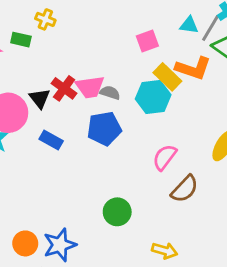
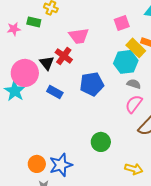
pink trapezoid: (90, 87) -> (79, 36), moved
gray semicircle: (110, 93) -> (134, 84), moved

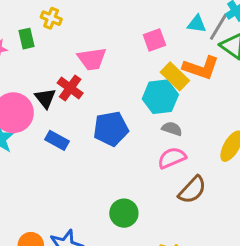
green rectangle: (34, 22) -> (26, 39), turned 64
pink semicircle: (134, 104) -> (172, 158), turned 30

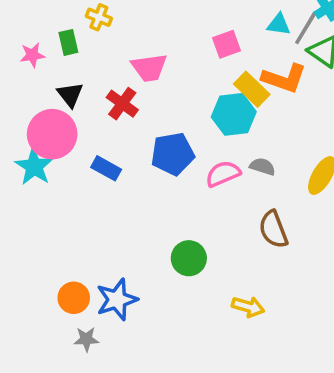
black triangle: (45, 98) -> (70, 95), moved
gray semicircle: (172, 129) -> (263, 167), moved
pink semicircle: (172, 158) -> (223, 174), moved
brown semicircle: (192, 190) -> (273, 229), turned 116

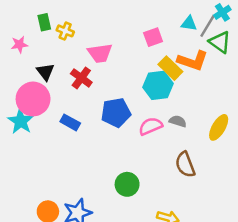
yellow cross: (99, 17) -> (65, 31), moved
green rectangle: (68, 42) -> (44, 22), moved

